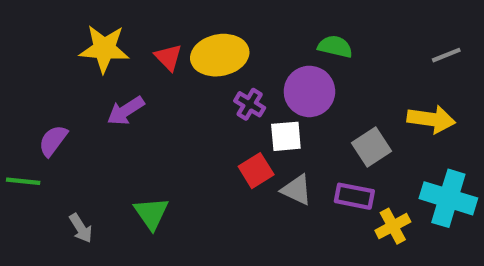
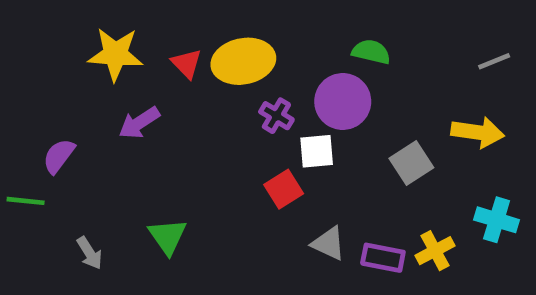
gray triangle: (297, 190) -> (329, 243), moved
purple rectangle: (354, 196) -> (383, 258), moved
cyan cross: (448, 198) -> (497, 220), size x0.7

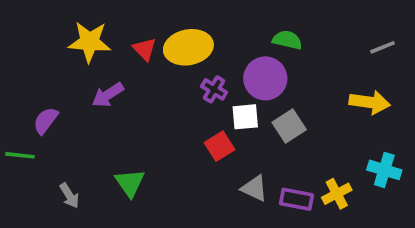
gray square: (411, 163) -> (289, 126), moved

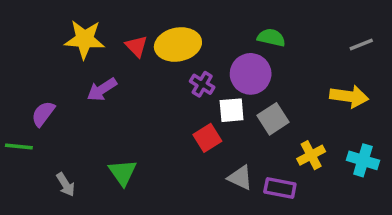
yellow cross: (337, 194) -> (311, 155), moved

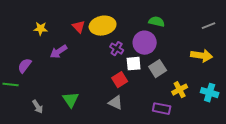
yellow star: (85, 39) -> (41, 29), moved, size x0.6
gray triangle: (240, 178) -> (116, 103), moved

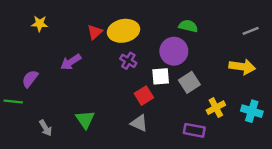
red triangle: (79, 27) -> (95, 32), turned 32
yellow star: (41, 29) -> (40, 24), moved
purple cross: (117, 49) -> (128, 61), moved

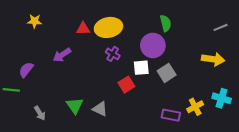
green semicircle: (188, 26) -> (166, 23), turned 63
red triangle: (95, 32) -> (83, 29), turned 40
yellow cross: (216, 108) -> (195, 107), moved
gray triangle: (139, 123) -> (100, 109), moved

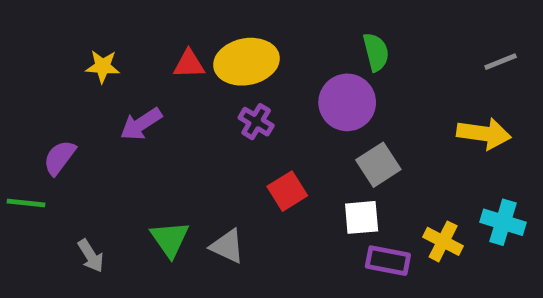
yellow star: (34, 21) -> (103, 66), moved
white square: (141, 68) -> (362, 217), moved
yellow cross: (195, 107) -> (443, 241), turned -35

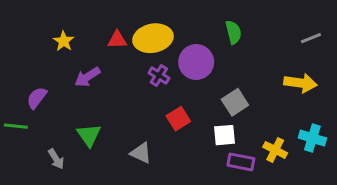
yellow star: (103, 66) -> (64, 41), turned 30
purple circle: (347, 102) -> (196, 62), moved
green triangle: (170, 239) -> (89, 135), moved

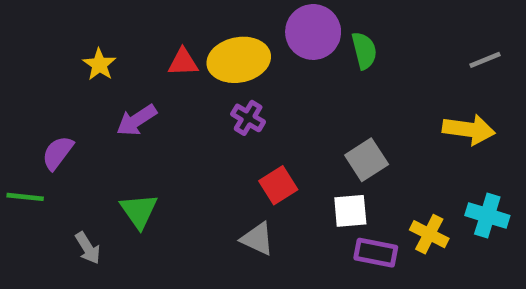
purple circle: (196, 62) -> (313, 32), moved
gray triangle: (141, 153) -> (257, 239), moved

